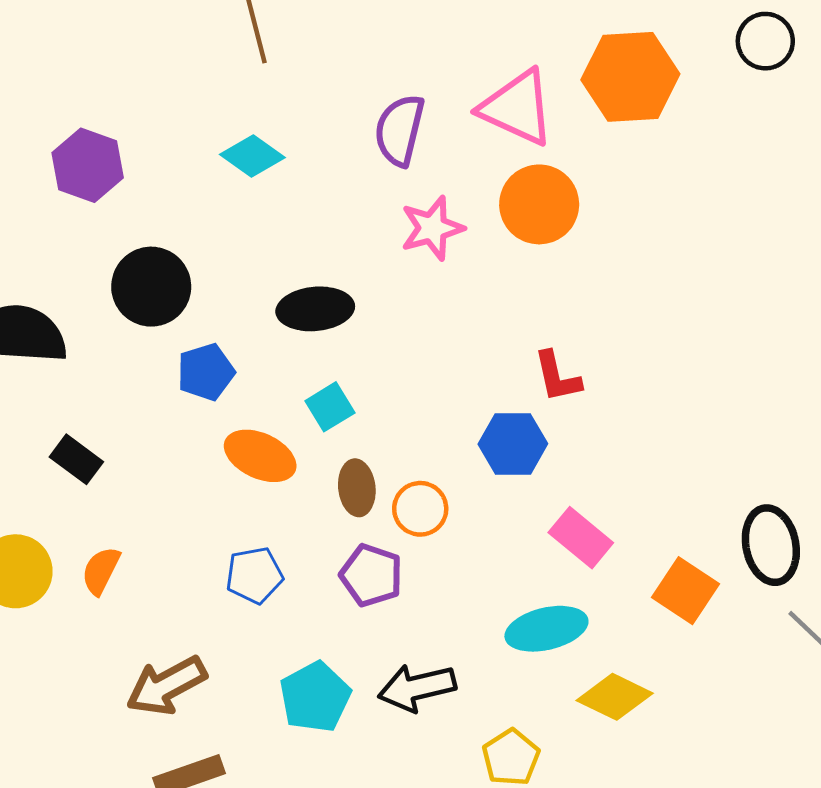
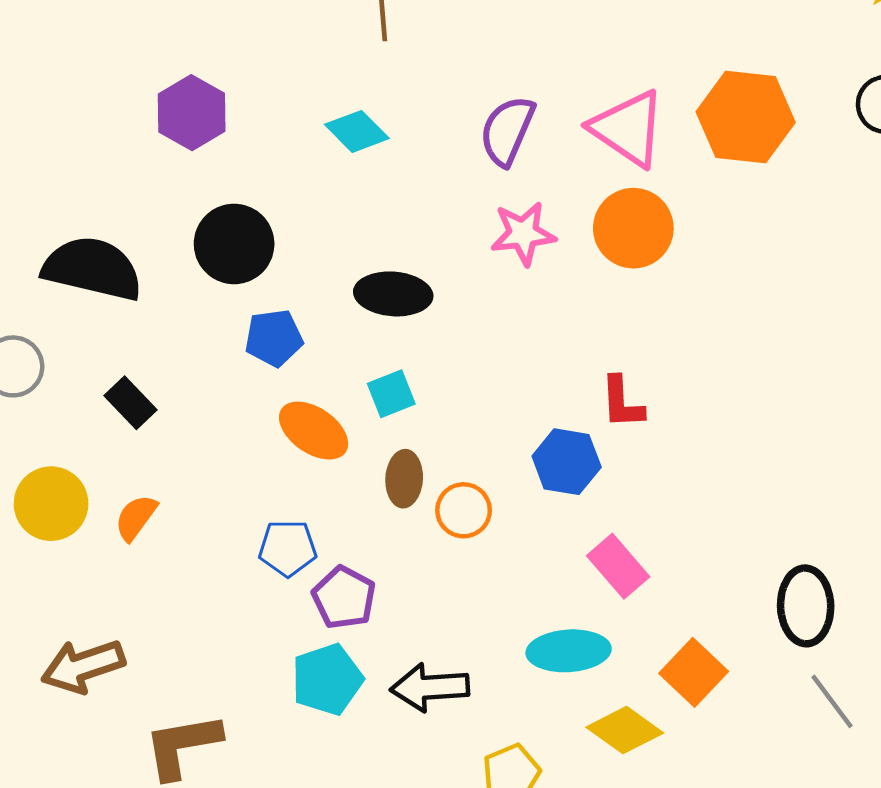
purple pentagon: (371, 575) -> (344, 598), moved
orange square: (686, 591) -> (694, 672), moved
brown arrow: (166, 686) -> (83, 666), moved

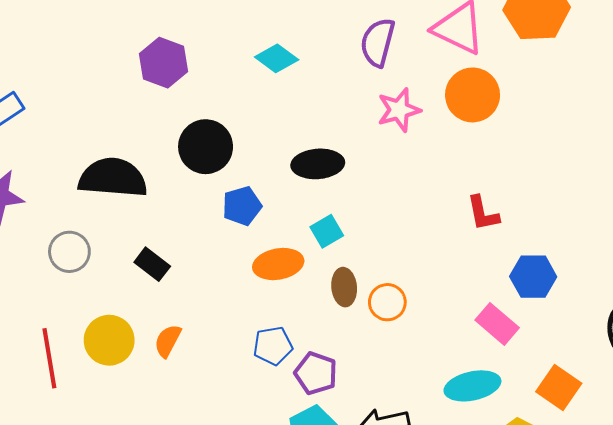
orange ellipse: (314, 431) -> (278, 264), turned -36
blue hexagon: (567, 462) -> (533, 277), moved

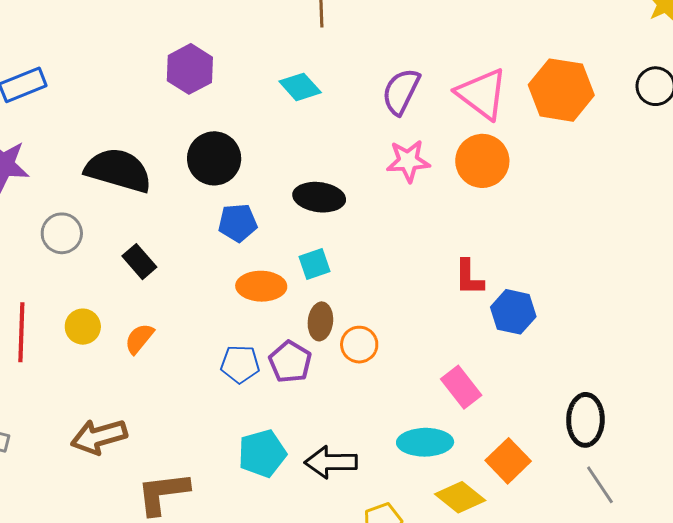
blue hexagon: (533, 277) -> (513, 312), moved
yellow circle: (109, 340) -> (83, 327), size x0.7
purple pentagon: (316, 373) -> (290, 362), moved

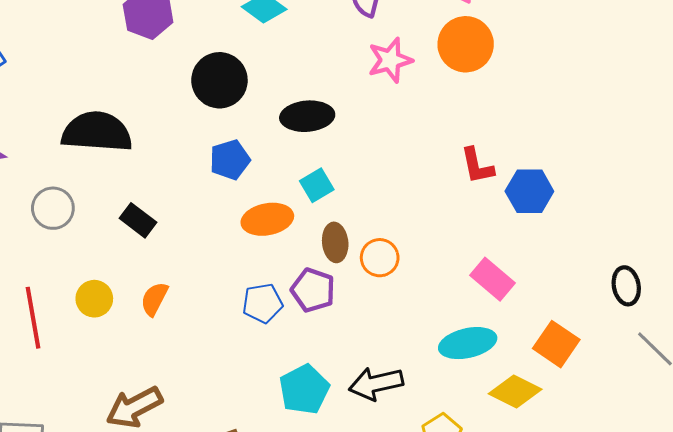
black circle: (214, 158) -> (219, 80), moved
black ellipse: (585, 420) -> (626, 286), size x0.7

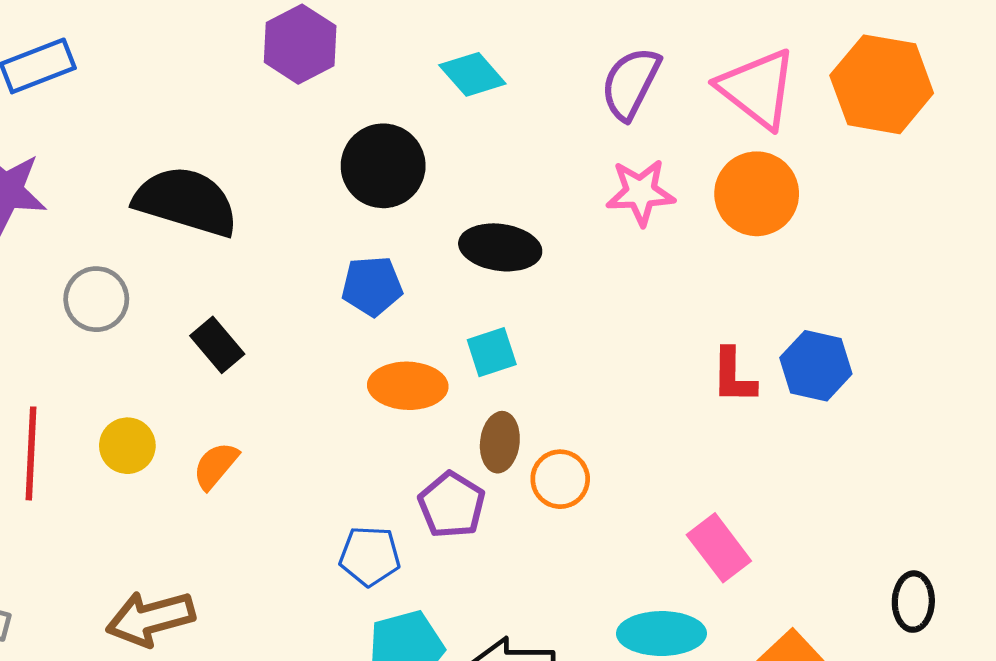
blue hexagon: (529, 191) -> (816, 366), moved
blue pentagon: (262, 303) -> (370, 556), moved

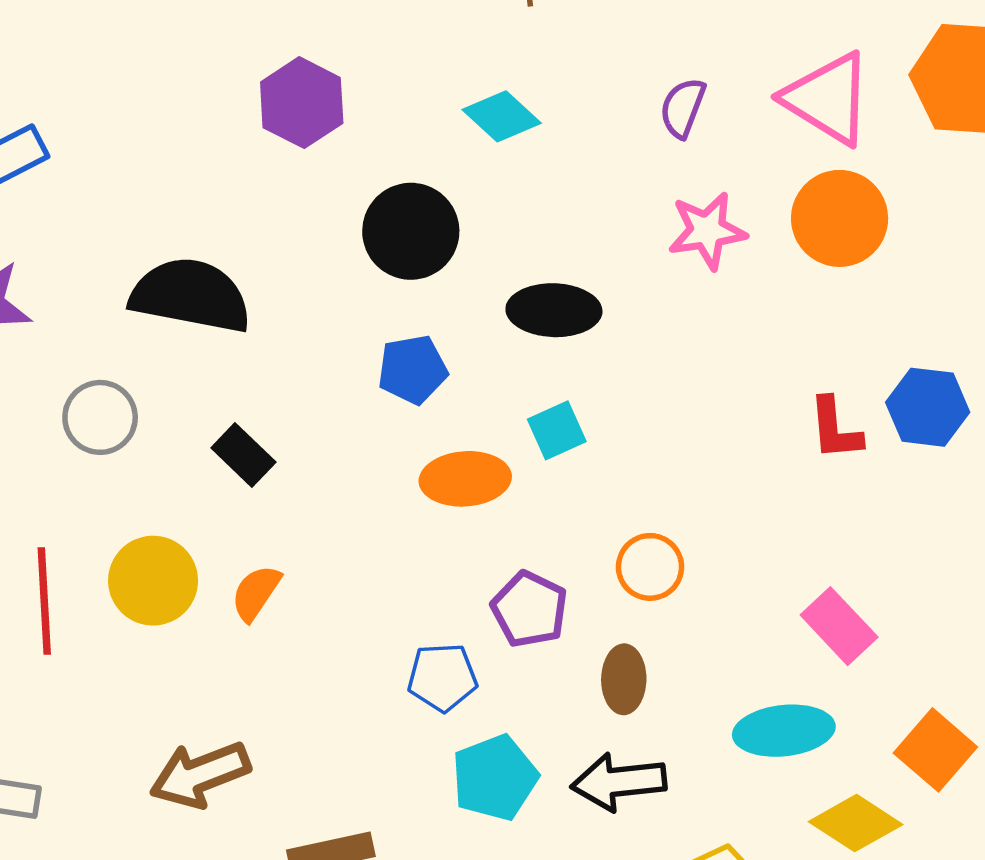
purple semicircle: (630, 83) -> (683, 108), size x0.7
brown ellipse: (500, 442) -> (624, 679), moved
yellow circle: (127, 446) -> (153, 581), size x1.4

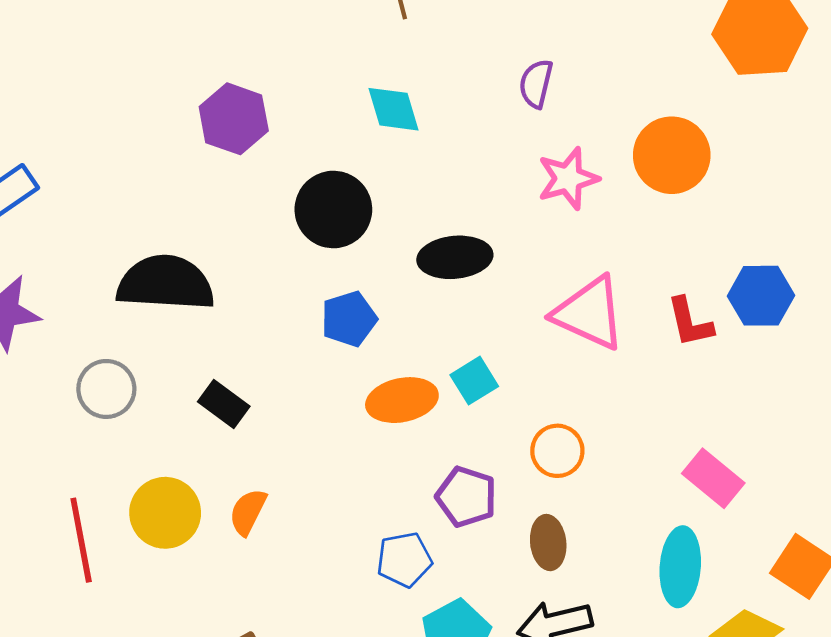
pink triangle: (828, 99) -> (589, 313), moved
cyan diamond: (502, 116) -> (393, 109), turned 38
cyan square: (557, 430) -> (474, 381), moved
cyan ellipse: (784, 731) -> (680, 567), turned -72

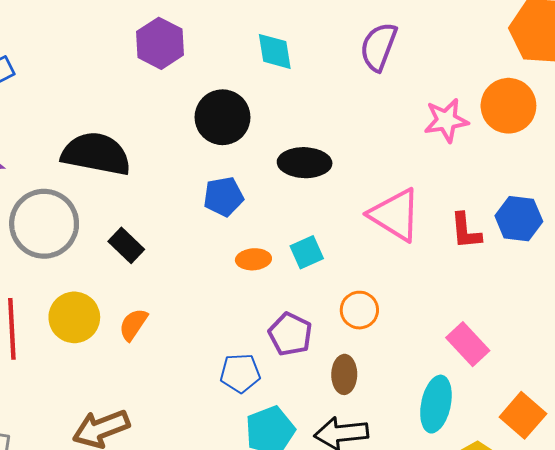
purple semicircle: (536, 84) -> (379, 47), size x1.4
orange circle: (672, 155) -> (508, 106), moved
pink star: (568, 179) -> (446, 120), moved
gray circle: (106, 389) -> (44, 224), size x1.6
orange ellipse: (402, 400) -> (253, 259), size x0.7

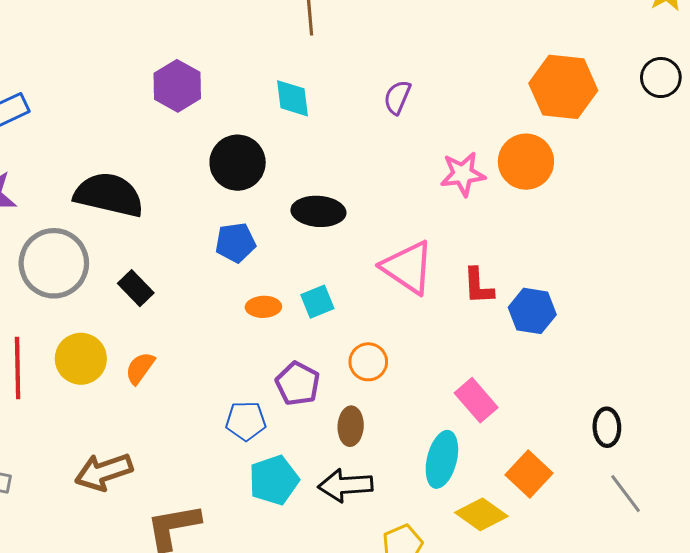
purple semicircle: (379, 47) -> (397, 97), size x0.7
blue hexagon: (519, 219) -> (532, 311), moved

